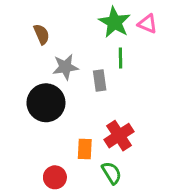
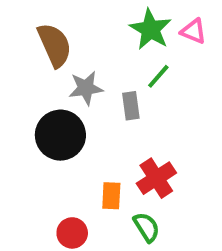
brown semicircle: (42, 34) -> (55, 45), size x1.6
green line: (121, 58) -> (158, 76), turned 42

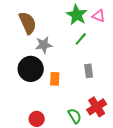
gray rectangle: (131, 106) -> (89, 71), moved
red cross: (156, 178) -> (97, 107), moved
orange rectangle: (111, 196) -> (55, 79), moved

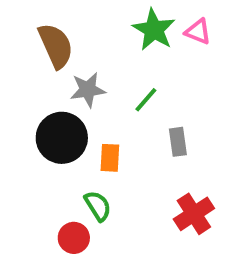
green line: (81, 39) -> (146, 100), moved
green semicircle: (75, 116) -> (98, 206), moved

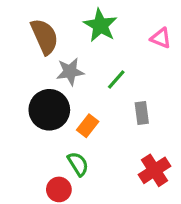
green star: (154, 30) -> (100, 25), moved
pink triangle: (198, 32) -> (161, 38), moved
orange rectangle: (110, 158) -> (88, 126), turned 35

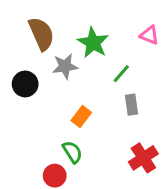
green star: (100, 25) -> (93, 43), moved
green line: (116, 80) -> (121, 74), moved
black circle: (49, 110) -> (25, 84), moved, size x0.7

